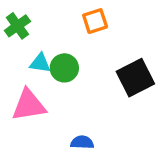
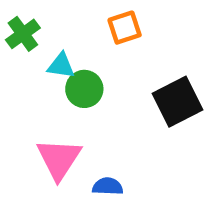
cyan triangle: (40, 63) -> (61, 66), moved
pink triangle: (29, 105) -> (59, 159), moved, turned -48

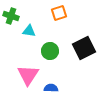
green cross: (23, 34) -> (11, 16), turned -35
green circle: (84, 89) -> (50, 51), moved

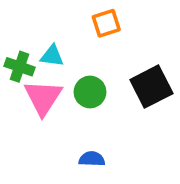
green cross: (11, 16) -> (19, 67), moved
pink triangle: (28, 75) -> (43, 97), moved

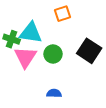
cyan triangle: (52, 56) -> (31, 33), size x1.6
black square: (151, 87) -> (89, 51), turned -30

